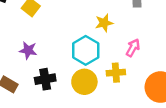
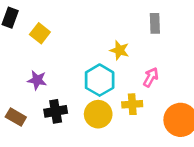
yellow star: (104, 23) -> (119, 50), turned 30

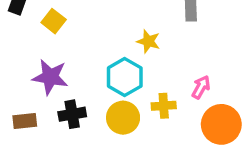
pink arrow: (151, 77) -> (201, 87), moved
purple star: (37, 80) -> (50, 77), size x1.5
brown rectangle: (16, 117) -> (25, 121), turned -36

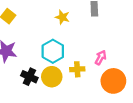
yellow star: (148, 41) -> (62, 17), moved
black cross: (72, 114) -> (29, 77), moved, turned 35

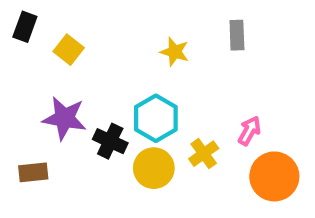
yellow cross: (77, 69) -> (204, 154), turned -32
black cross: (29, 77) -> (110, 141), moved

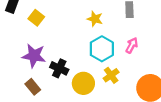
cyan hexagon: (156, 118) -> (102, 49), moved
pink arrow: (249, 131) -> (132, 45), moved
brown rectangle: (33, 172) -> (33, 87), moved, turned 56

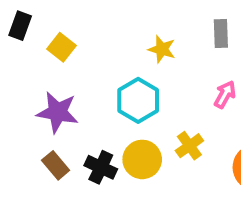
cyan hexagon: (102, 49) -> (138, 100), moved
black cross: (59, 68) -> (101, 167), moved

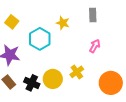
cyan hexagon: (138, 100) -> (40, 39), moved

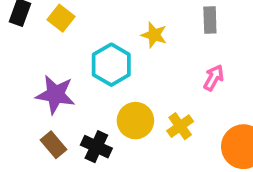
yellow square: (12, 22) -> (61, 18), moved
yellow circle: (53, 79) -> (135, 121), moved

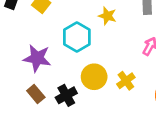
black cross: (96, 147) -> (66, 95), turned 36

